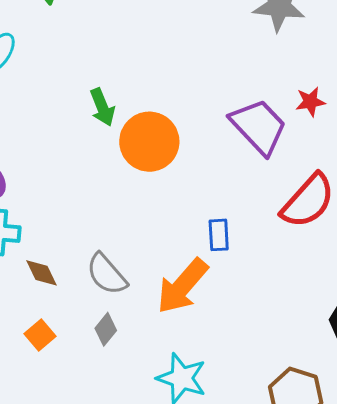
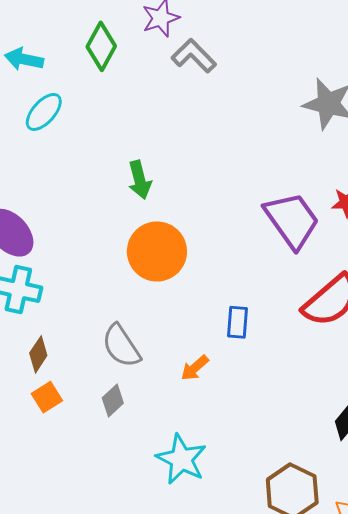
orange circle: (149, 142) -> (157, 251), moved
brown diamond: (41, 273) -> (38, 354), moved, turned 51
orange arrow: (182, 286) -> (195, 368), size x0.5

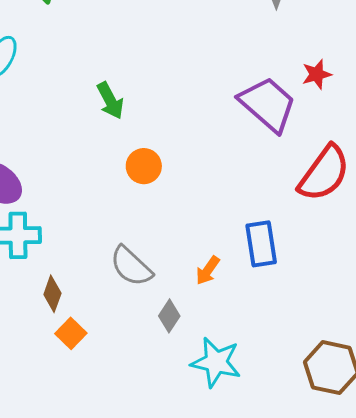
orange circle: (157, 251) -> (144, 166), size x0.6
blue rectangle: (238, 322) -> (261, 244), moved, size x1.4
gray diamond: (113, 400) -> (169, 316), moved

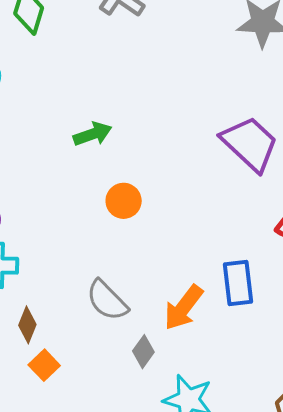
green arrow: (110, 101) -> (93, 134), turned -84
orange arrow: (208, 270) -> (183, 308), size x1.6

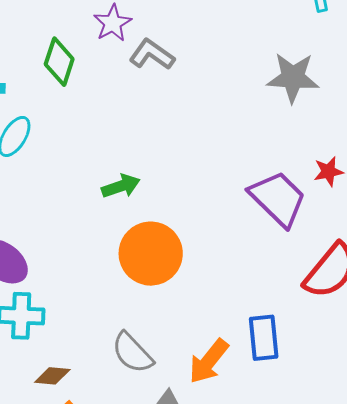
orange circle: (124, 201) -> (151, 254), size x1.8
brown diamond: (27, 325) -> (52, 376), turned 72

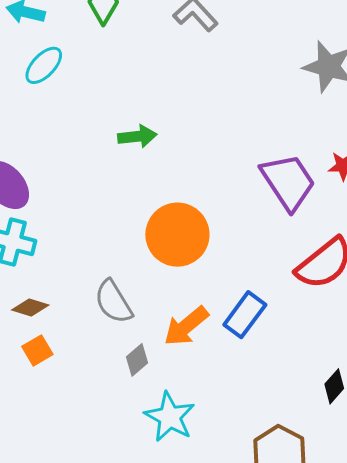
orange circle: (151, 254) -> (177, 235), moved
blue rectangle: (264, 338) -> (245, 315), turned 30

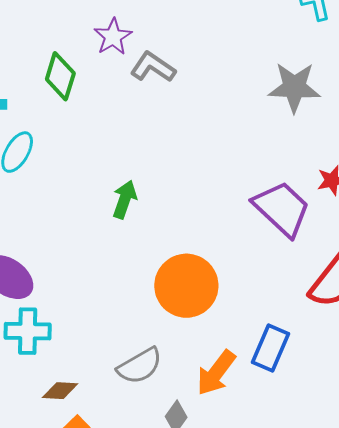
green arrow: (137, 136) -> (125, 199), turned -51
gray semicircle: (113, 302) -> (140, 366), turned -75

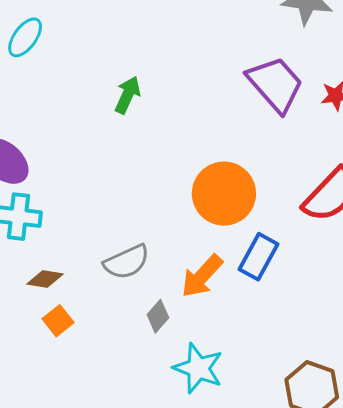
purple trapezoid: (282, 209) -> (275, 84), moved
orange circle: (186, 286) -> (224, 194), moved

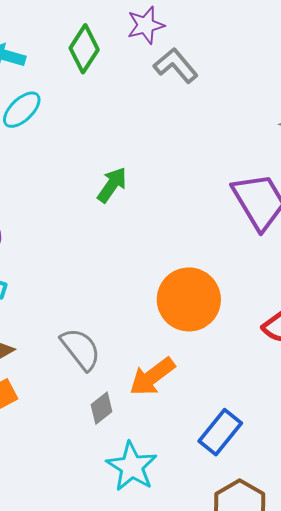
blue rectangle: (258, 257) -> (220, 432), moved
gray semicircle: (127, 262) -> (81, 349), turned -114

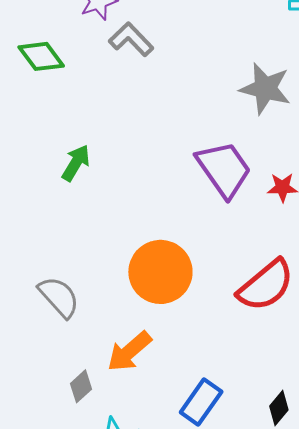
green diamond: (84, 49) -> (41, 56), moved, turned -66
gray semicircle: (81, 349) -> (59, 297), moved

